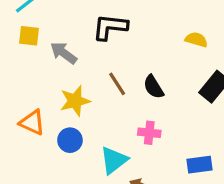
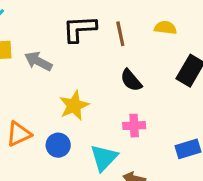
brown line: (117, 84) -> (120, 34), moved, turned 30
yellow star: (75, 101) -> (74, 106), moved
orange triangle: (32, 123) -> (19, 134), turned -40

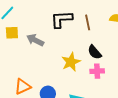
yellow star: (74, 106) -> (71, 62), moved
pink cross: (134, 126) -> (97, 71), moved

